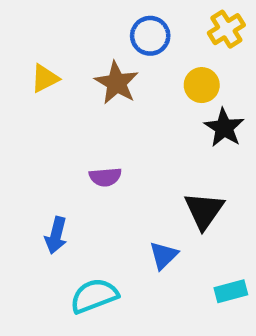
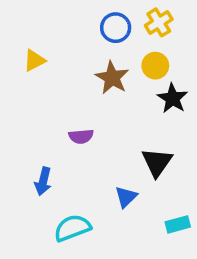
yellow cross: (226, 29) -> (159, 22), moved
brown star: (117, 83) -> (112, 78), moved

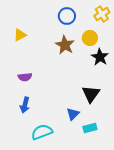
yellow cross: (159, 22) -> (102, 14), moved
purple semicircle: (81, 136) -> (25, 77), moved
cyan rectangle: (178, 224) -> (90, 128), moved

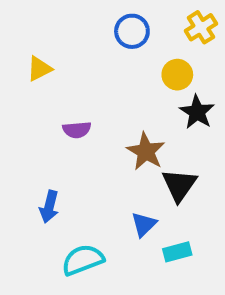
brown star: (65, 45) -> (146, 151), moved
purple semicircle: (25, 77) -> (77, 130), moved

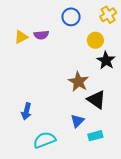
purple semicircle: (77, 130) -> (41, 35), moved
black triangle: (179, 185) -> (96, 100), turned -30

